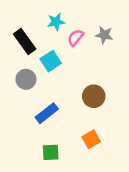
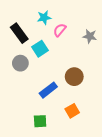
gray star: (104, 35) -> (90, 36), moved
blue rectangle: (47, 113) -> (48, 90), moved

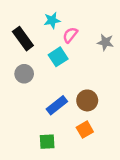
cyan square: (40, 49) -> (58, 57), moved
brown circle: (74, 77) -> (87, 100), moved

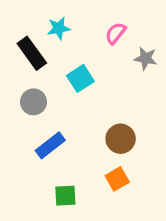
cyan star: (52, 20) -> (59, 28), moved
pink semicircle: (70, 35) -> (116, 33), moved
blue rectangle: (57, 105) -> (50, 145), moved

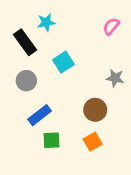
pink semicircle: (116, 33) -> (111, 26), moved
gray star: (146, 58) -> (115, 78), moved
green square: (65, 196) -> (52, 140), moved

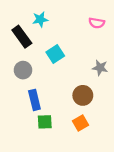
pink semicircle: (111, 26) -> (97, 23), turned -119
blue rectangle: (40, 115) -> (34, 100), turned -66

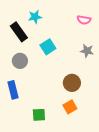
gray star: (100, 68) -> (87, 51), moved
blue rectangle: (34, 100) -> (13, 90), moved
green square: (45, 122) -> (39, 115), moved

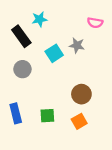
gray star: (87, 51) -> (77, 45), moved
blue rectangle: (13, 90) -> (16, 113), moved
green square: (39, 115) -> (47, 116), moved

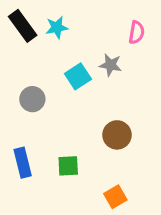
pink semicircle: (95, 23) -> (137, 32), turned -91
black rectangle: (21, 36) -> (23, 26), moved
orange square: (79, 121) -> (115, 197), moved

